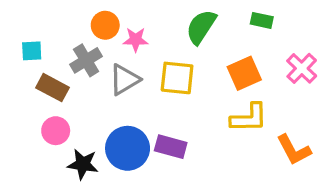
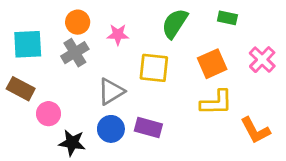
orange circle: (105, 25) -> (78, 22), moved
cyan square: (32, 51) -> (28, 44), size x1.6
gray triangle: (124, 80) -> (111, 91), moved
brown rectangle: (52, 88) -> (21, 89), moved
blue circle: (128, 148) -> (111, 129), size x0.7

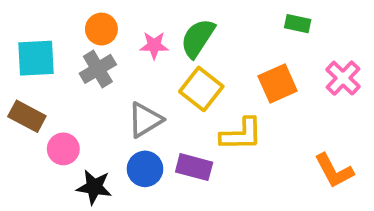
green semicircle: (175, 23) -> (198, 38), moved
yellow square: (154, 68) -> (201, 89), turned 32
yellow L-shape: (216, 103) -> (241, 134), moved

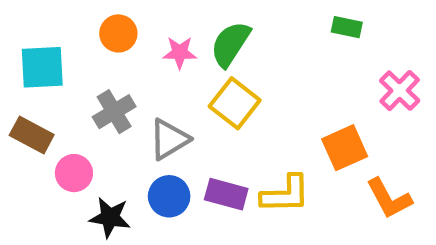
gray cross: (98, 69) -> (114, 112), moved
orange square: (278, 84) -> (345, 148), moved
yellow L-shape: (241, 134) -> (285, 194), moved

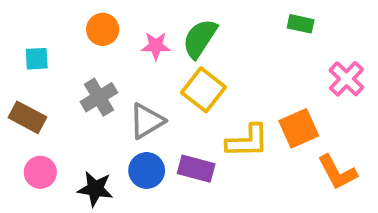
cyan square: (42, 67) -> (37, 59), size x0.6
pink circle: (74, 173) -> (40, 172), moved
yellow L-shape: (285, 194) -> (247, 141), moved

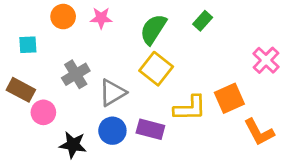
green rectangle: (301, 24) -> (203, 21), moved, turned -60
orange circle: (103, 29) -> (63, 17), moved
pink star: (156, 46) -> (101, 18), moved
pink circle: (40, 172) -> (43, 112), moved

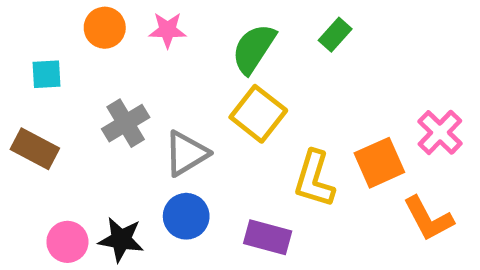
pink cross: (266, 60) -> (440, 132), moved
yellow L-shape: (190, 108) -> (314, 179), turned 108
pink circle: (43, 112) -> (67, 242), moved
purple rectangle: (150, 129) -> (268, 237), moved

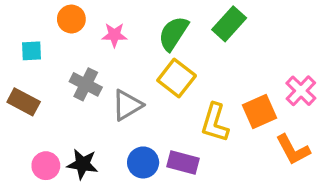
pink star: (168, 30) -> (114, 35), moved
green rectangle: (335, 35) -> (229, 24), size x1.5
gray cross: (126, 123) -> (86, 84), turned -32
blue circle: (186, 216) -> (143, 162), moved

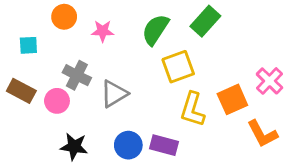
yellow square: (177, 78) -> (178, 67), moved, turned 32
pink circle: (46, 166) -> (57, 101), moved

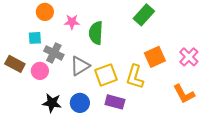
green semicircle: (155, 30) -> (96, 33), moved, turned -30
cyan square: (28, 45) -> (35, 38), moved
yellow square: (178, 67) -> (106, 75), moved
orange square: (232, 99) -> (155, 57), moved
blue circle: (128, 145) -> (80, 103), moved

